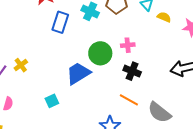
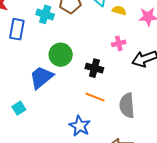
pink cross: (128, 45) -> (119, 43), moved
gray semicircle: (159, 112) -> (127, 105), turned 55

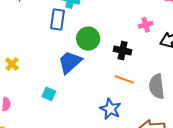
blue rectangle: (17, 29) -> (58, 20), moved
cyan square: (19, 108) -> (49, 94), turned -32

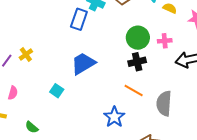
green circle: (88, 39) -> (138, 38), moved
black cross: (123, 51) -> (137, 62), turned -36

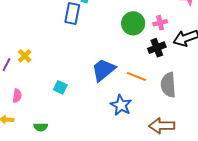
black cross: (137, 62) -> (157, 48), moved
blue trapezoid: (83, 63) -> (103, 70), moved
green semicircle: (32, 127) -> (41, 127), turned -32

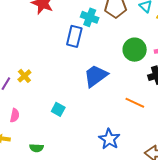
blue trapezoid: (103, 70) -> (96, 76), moved
blue star: (121, 105) -> (109, 139), moved

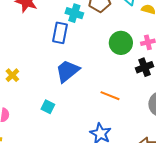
blue trapezoid: (96, 76) -> (67, 71), moved
orange line: (135, 103) -> (110, 96), moved

